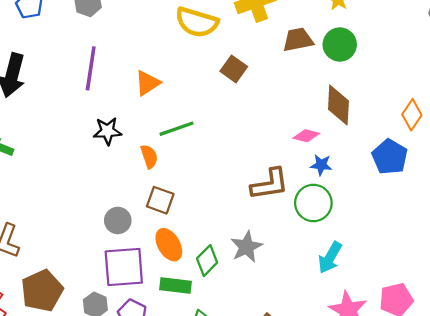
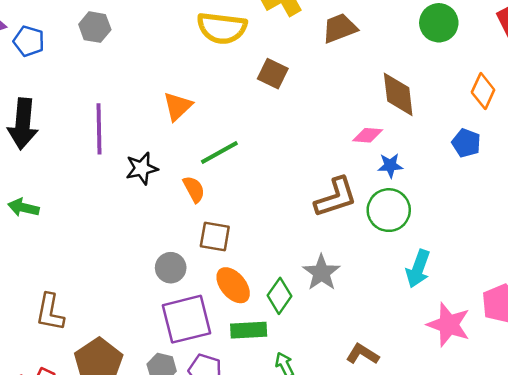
green circle: (340, 45) -> (439, 23), moved
purple line: (91, 68) -> (99, 129), moved
blue pentagon: (390, 157) -> (466, 143), size x0.7

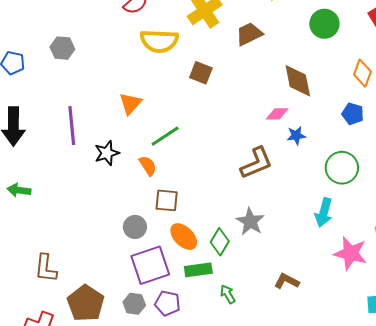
green circle: (389, 210) -> (342, 168), moved

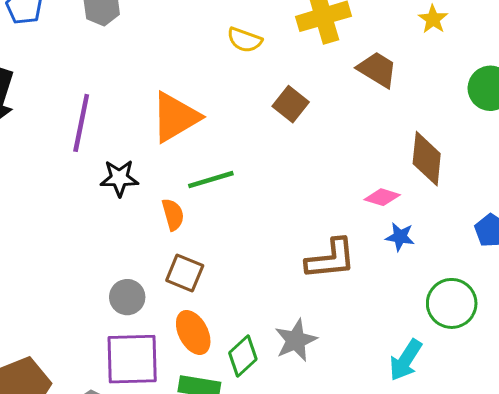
brown trapezoid: (249, 34) -> (377, 70), turned 40
yellow semicircle: (159, 41) -> (245, 40), size x0.6
orange triangle: (130, 103) -> (175, 117), size x1.5

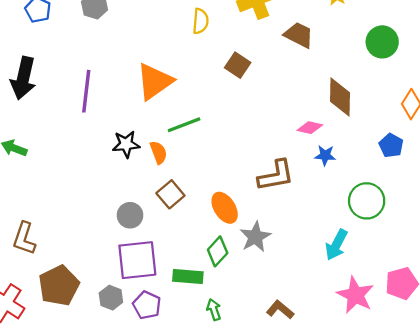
yellow semicircle: (245, 40) -> (200, 21), turned -100
black star: (119, 178) -> (126, 144), moved
brown square: (185, 273) -> (170, 194), turned 32
orange ellipse: (193, 332) -> (225, 208), moved

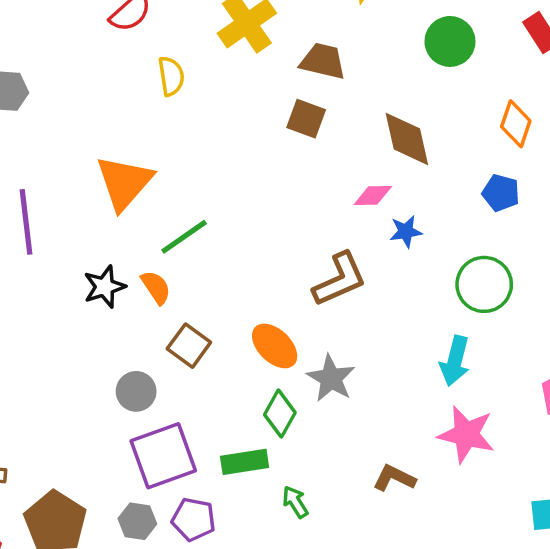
brown square: (238, 65) -> (306, 119), moved
pink star: (355, 295) -> (466, 434), moved

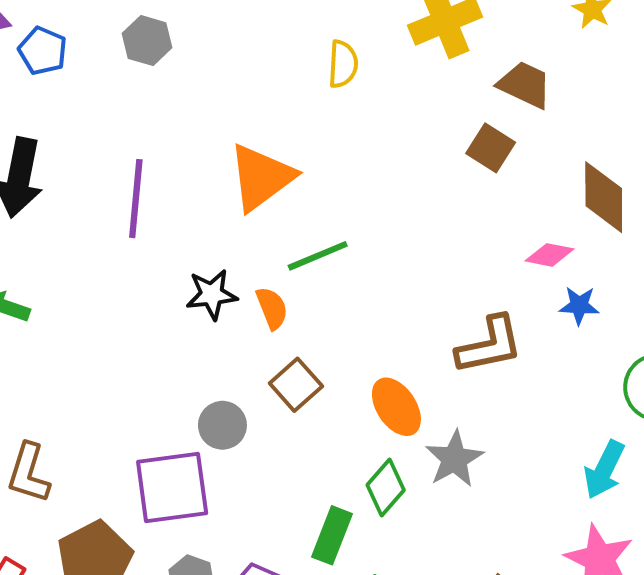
purple square: (163, 456) -> (172, 487), moved
green rectangle: (245, 462) -> (332, 535), turned -72

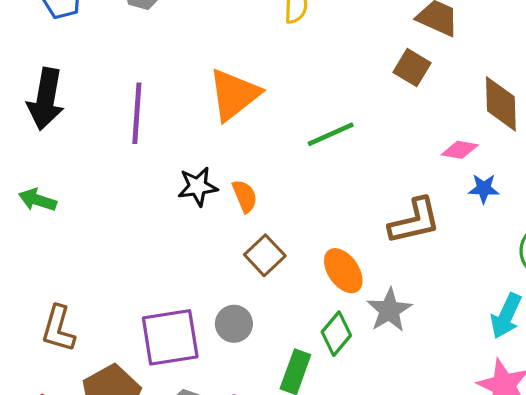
green line: (318, 256) -> (331, 134), moved
gray circle: (222, 425) -> (234, 324), moved

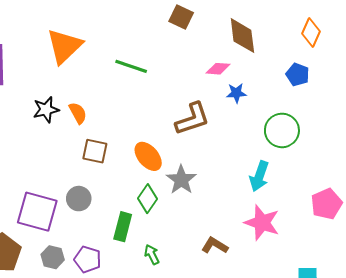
green line: (331, 134) -> (131, 66), turned 48
brown square: (265, 255) -> (95, 151), turned -30
purple square: (170, 337) -> (37, 212), turned 30

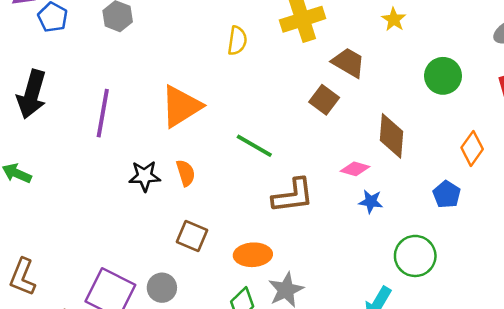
orange semicircle: (78, 113) -> (186, 173), moved
brown L-shape: (192, 119) -> (293, 196), moved
orange ellipse: (148, 156) -> (253, 255), turned -64

